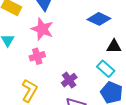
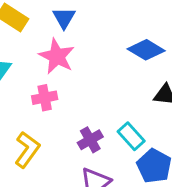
cyan rectangle: (106, 69) -> (131, 136), moved

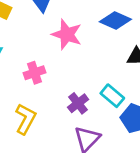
pink star: (57, 56) -> (67, 34), moved

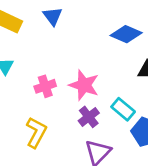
pink star: (67, 34) -> (84, 85), moved

